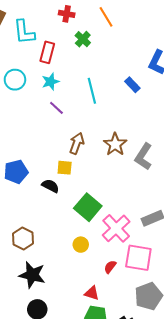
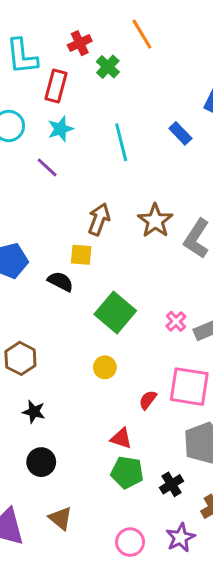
red cross: (67, 14) -> (80, 43), moved, turned -35
purple line: (56, 108) -> (47, 167), moved
pink cross: (116, 228) -> (176, 321), moved, size x0.5
black star: (32, 275) -> (34, 412), size x0.6

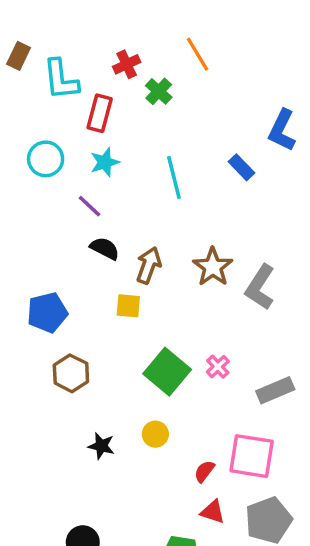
black semicircle: (60, 281) -> (105, 248), moved
pink cross: (176, 321) -> (218, 367), moved
brown hexagon: (20, 358) -> (71, 373), moved
black star: (34, 412) -> (101, 446), moved
red triangle: (121, 438) -> (213, 512), moved

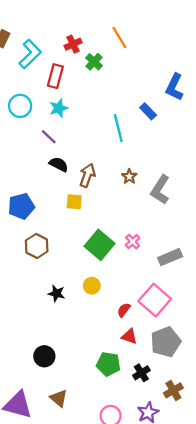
cyan L-shape: (61, 80) -> (30, 54), turned -128
cyan line: (174, 177) -> (118, 128), moved
brown star: (213, 267) -> (129, 176), size x0.6
pink square: (252, 456) -> (155, 300), turned 32

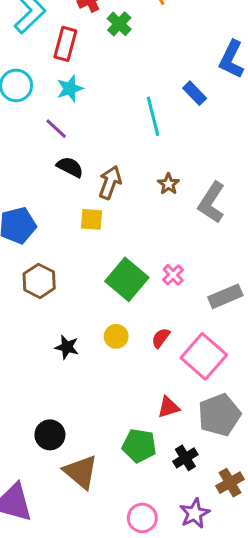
red semicircle: (124, 310) -> (161, 338), moved
red triangle: (129, 336) -> (168, 407), turned -35
brown triangle: (59, 398) -> (81, 472), moved, size x1.4

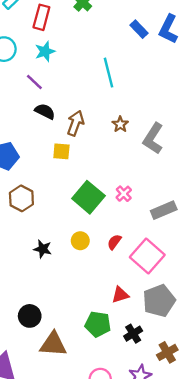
blue rectangle: (195, 93) -> (139, 29), moved
brown triangle: (81, 472) -> (53, 344), turned -36

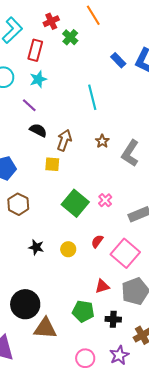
yellow circle: (80, 241) -> (68, 249), moved
black circle: (30, 316) -> (25, 304), size x1.5
black cross: (133, 334) -> (113, 319), turned 35

